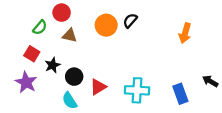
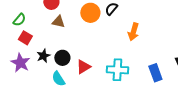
green semicircle: (40, 27) -> (19, 20), moved
orange arrow: (185, 33) -> (133, 32), moved
black star: (52, 65) -> (43, 56), moved

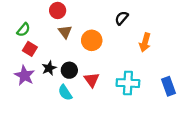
orange circle: (90, 13) -> (92, 40), moved
brown triangle: (58, 22) -> (65, 32), turned 40
red triangle: (83, 67) -> (92, 80), turned -35

